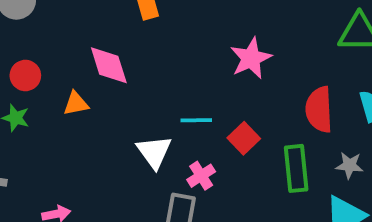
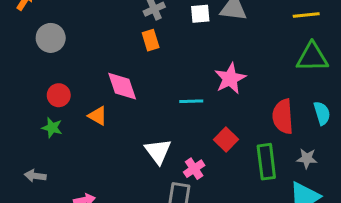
orange triangle: (76, 104) -> (98, 116), turned 42
cyan line: (196, 120) -> (191, 101), moved

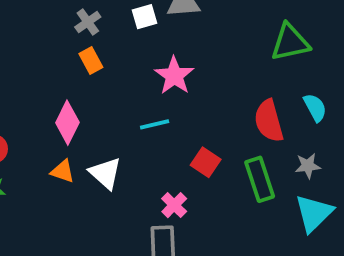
pink star: (230, 79) -> (174, 76), moved
pink diamond: (122, 86) -> (67, 123), turned 56
orange triangle: (98, 116) -> (63, 171), moved
white triangle: (158, 151) -> (105, 173), moved

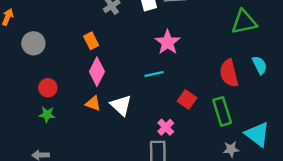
orange rectangle: (91, 60) -> (91, 41), moved
gray star: (308, 166) -> (231, 149), moved
cyan triangle: (314, 213) -> (257, 134), turned -40

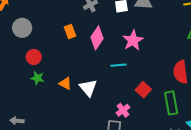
pink diamond: (97, 72) -> (97, 38), moved
red circle: (48, 88) -> (34, 57), moved
green star: (47, 114) -> (37, 78), moved

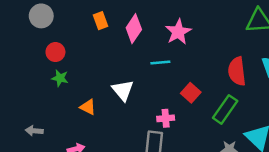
orange triangle: (65, 83) -> (88, 107), moved
green rectangle: (171, 103) -> (225, 109), turned 45
pink cross: (123, 110) -> (166, 118), turned 32

